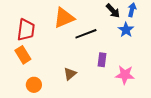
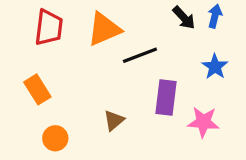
red trapezoid: (26, 30) -> (49, 28), moved
blue star: (126, 30) -> (215, 67), moved
purple rectangle: (102, 60) -> (166, 98), size x1.5

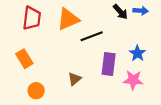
blue arrow: (215, 16) -> (141, 11), turned 80
blue star: (215, 67) -> (137, 53), moved

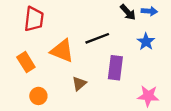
orange triangle: (68, 19) -> (62, 51), moved, turned 45
blue star: (137, 53) -> (146, 42), moved
pink star: (133, 80) -> (148, 96), moved

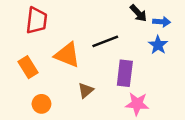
blue arrow: (149, 11) -> (162, 22), moved
pink star: (148, 96) -> (137, 104), moved

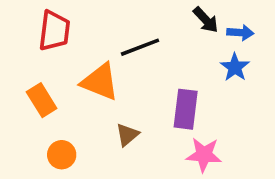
black line: (105, 41) -> (140, 47), moved

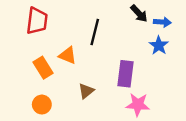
black line: (140, 47) -> (95, 32), turned -55
orange triangle: (100, 82) -> (68, 55), size x0.7
orange rectangle: (42, 100) -> (43, 68), moved

